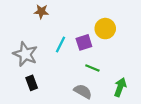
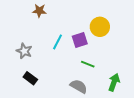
gray star: (25, 54) -> (24, 51), size x0.7
black rectangle: (32, 83) -> (30, 78), turned -32

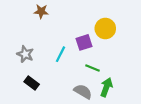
cyan line: (57, 42) -> (60, 54), moved
green arrow: (114, 82) -> (106, 87), moved

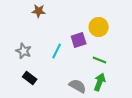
green line: (92, 68) -> (100, 60), moved

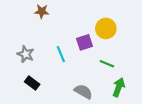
cyan line: (57, 51) -> (61, 54), turned -49
green arrow: (100, 82) -> (119, 87), moved

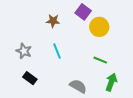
brown star: (42, 11) -> (53, 21), moved
purple square: (84, 42) -> (83, 12), moved, turned -35

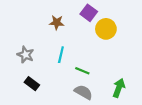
cyan line: (57, 51) -> (61, 55), turned 35
green line: (100, 60) -> (82, 71), moved

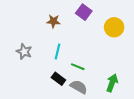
yellow circle: (106, 29) -> (114, 27), moved
black rectangle: (32, 84) -> (58, 79), moved

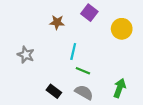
cyan line: (57, 52) -> (73, 51), moved
black rectangle: (58, 79) -> (54, 91), moved

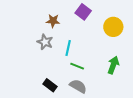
gray star: (26, 55) -> (45, 42), moved
green arrow: (120, 88) -> (113, 65), moved

